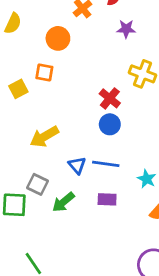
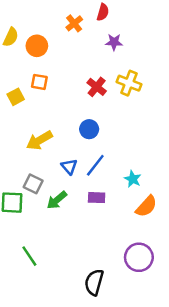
orange circle: (58, 38) -> (37, 46), moved
red cross: (110, 98) -> (97, 87), moved
blue circle: (110, 124) -> (89, 129), moved
blue line: (106, 164) -> (95, 165), turned -60

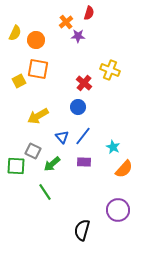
purple star: (114, 42) -> (78, 36), moved
orange square: (39, 82) -> (38, 69), size x1.5
red cross: (97, 87) -> (84, 83), moved
green line: (29, 256) -> (45, 192), moved

